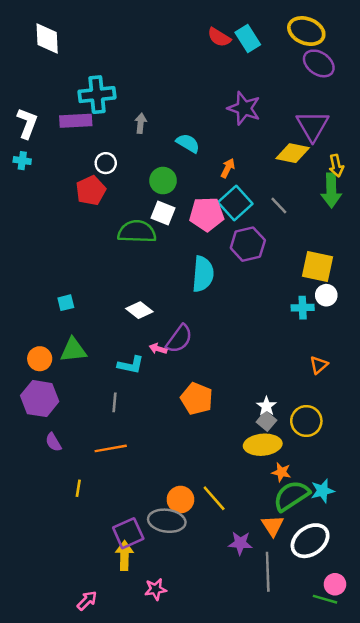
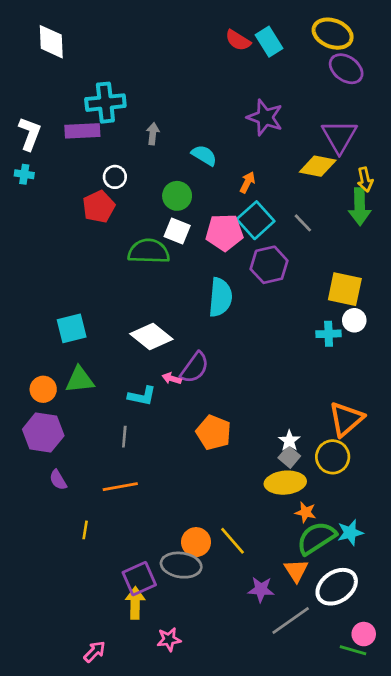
cyan square: (66, 303) -> (72, 328), size x1.6
white diamond: (139, 310) -> (151, 337), size x1.4
orange triangle: (319, 365) -> (346, 419), moved, size x1.8
gray line: (268, 572) -> (291, 621), turned 57

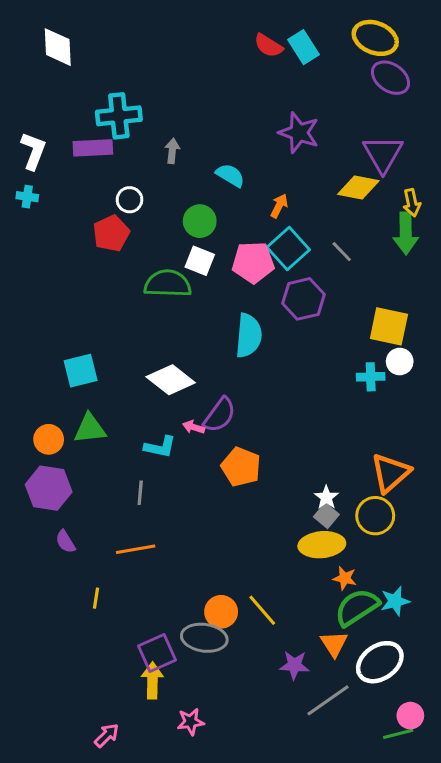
orange pentagon: (214, 433) -> (241, 467), moved
green line: (353, 650) -> (398, 734), turned -30

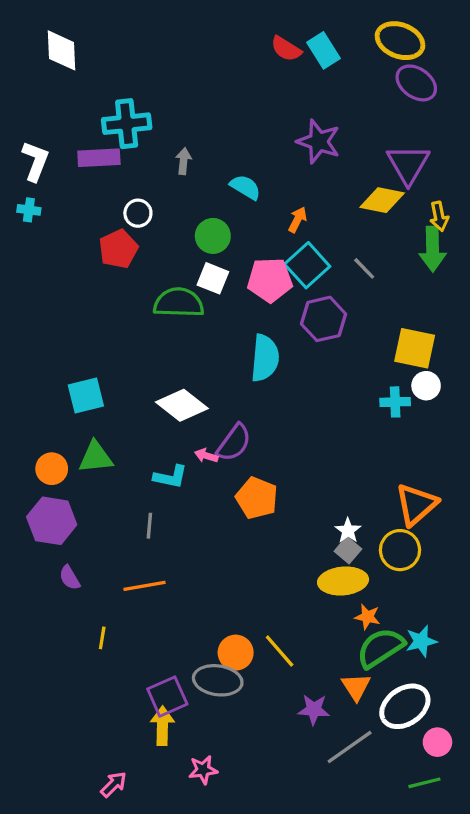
pink circle: (410, 716) -> (437, 742), moved

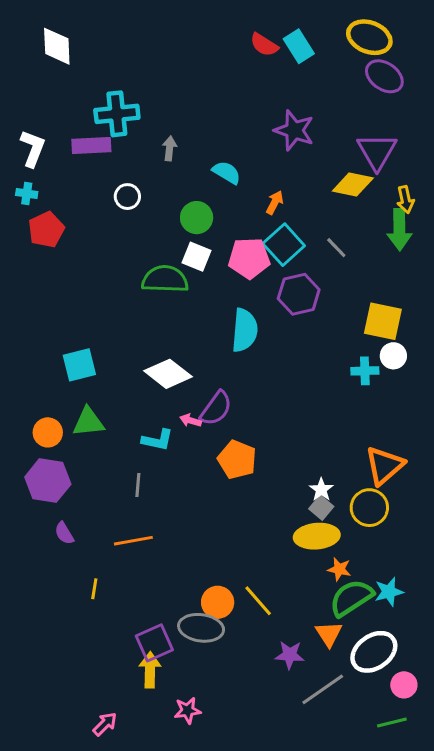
red pentagon: (118, 249) -> (46, 230), moved

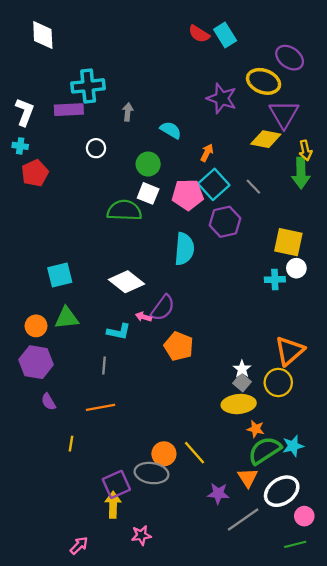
yellow ellipse: (369, 37) -> (264, 81), moved

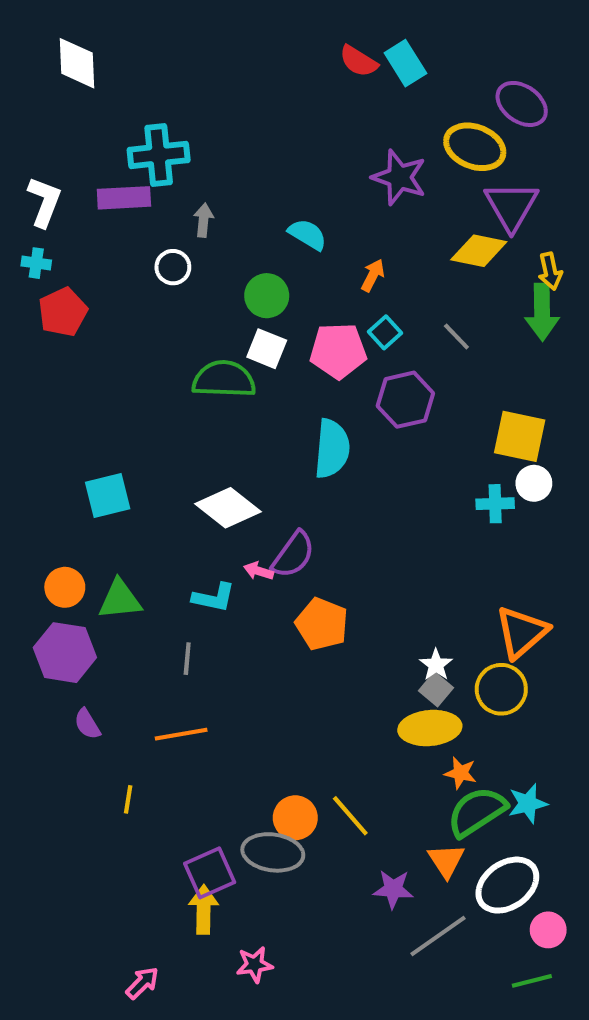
gray arrow: (128, 112) -> (204, 220), moved
cyan square: (214, 184) -> (385, 332), size x0.6
green triangle: (67, 318) -> (120, 600), moved

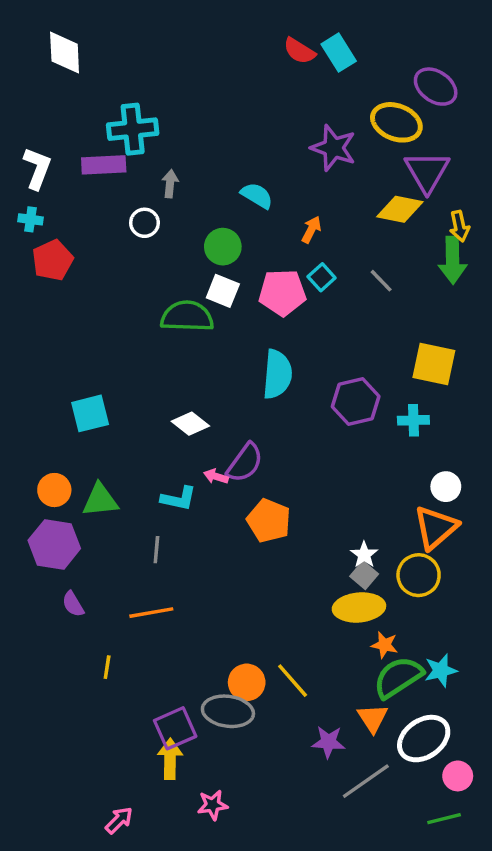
purple hexagon: (405, 400) -> (356, 401), moved
white circle: (534, 483) -> (446, 487), moved
white diamond: (228, 508) -> (190, 424), size x0.7

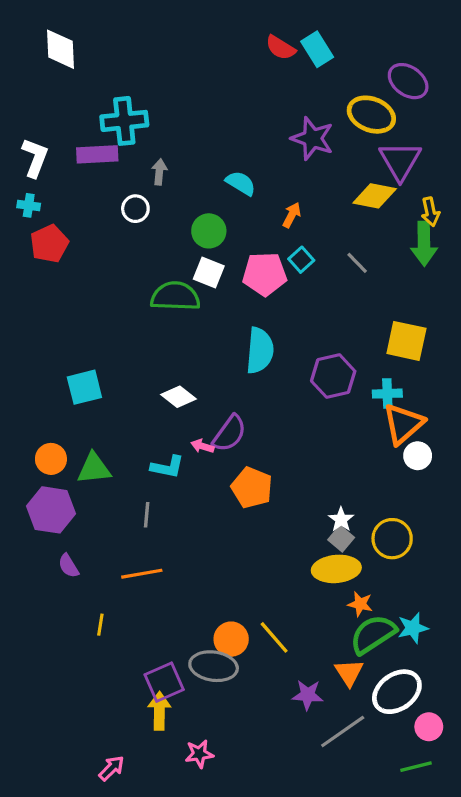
orange triangle: (436, 527) -> (403, 424), moved

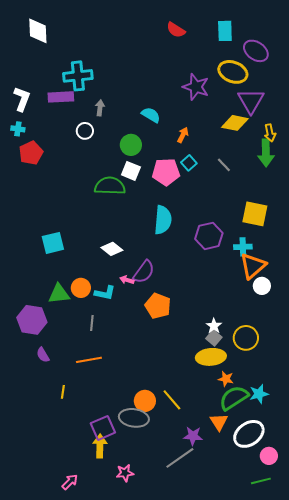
cyan rectangle: (317, 49) -> (225, 31), moved, turned 30
orange circle: (51, 459) -> (81, 288), moved
gray line: (343, 732) -> (180, 458), moved

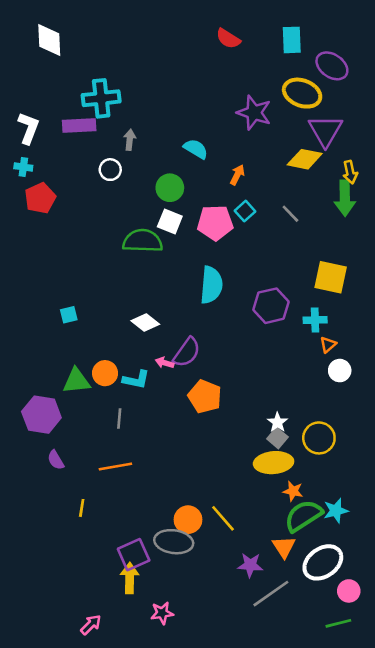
cyan square: (53, 243) -> (69, 315), size x0.6
orange triangle: (253, 266) -> (328, 345), size x0.5
gray line: (180, 458) -> (271, 594), moved

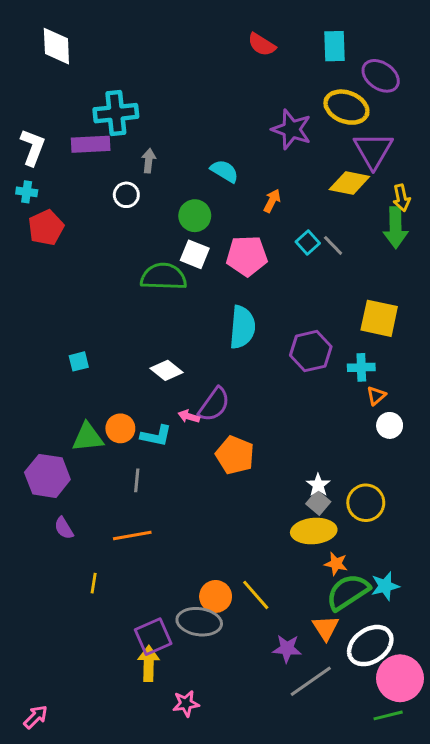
cyan square: (245, 211) -> (308, 242), moved
pink circle: (349, 591) -> (400, 678), size x1.8
pink arrow: (91, 625) -> (36, 717), moved

